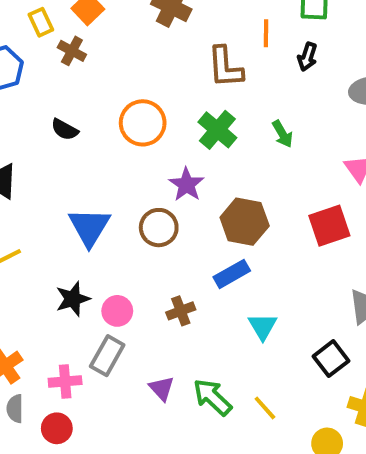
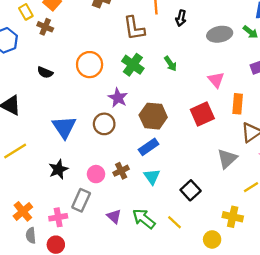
pink circle: (117, 311) -> (96, 174), moved
cyan triangle: (263, 326) -> (152, 177), moved
black square: (331, 359) -> (191, 190), moved

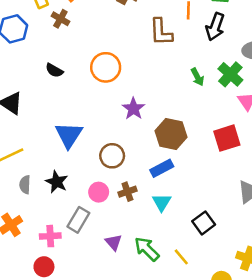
black arrow: (181, 18) -> (215, 27), size x1.5
green cross: (133, 65) -> (230, 74), moved
brown circle: (104, 124) -> (112, 156), moved
black star: (58, 169) -> (57, 182), turned -30
gray semicircle: (31, 235) -> (25, 185), moved

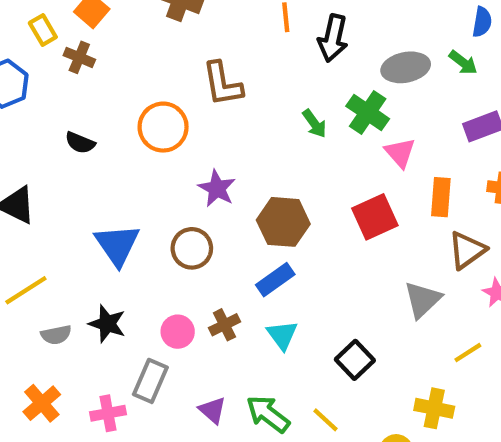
brown L-shape: (161, 32) -> (222, 84), moved
brown circle: (112, 156) -> (192, 248), moved
gray semicircle: (25, 185) -> (56, 335), turned -96

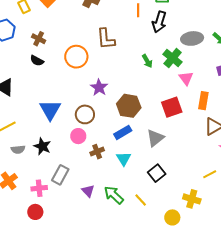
brown cross: (79, 57) -> (39, 39), moved
gray triangle: (423, 300) -> (155, 138), moved
pink circle: (178, 332) -> (78, 136), moved

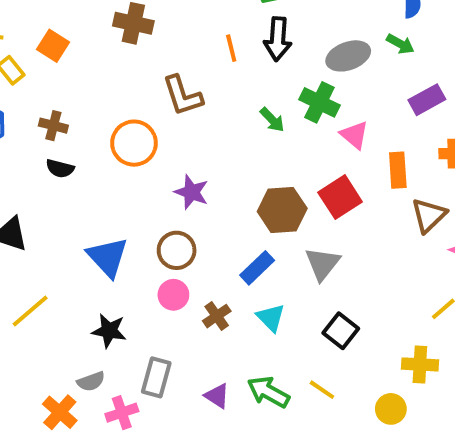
orange line: (138, 10) -> (231, 48), moved
brown hexagon: (129, 106) -> (282, 210), moved
gray semicircle: (18, 149) -> (91, 381), moved

